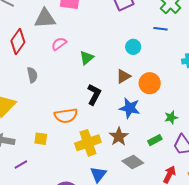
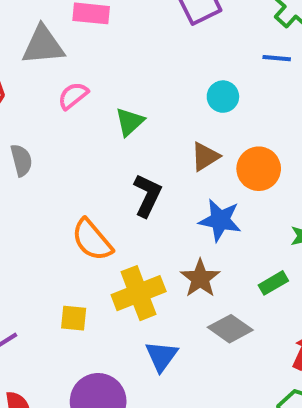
orange semicircle: (66, 116) -> (92, 240), turned 60
yellow square: (41, 139) -> (74, 318), moved

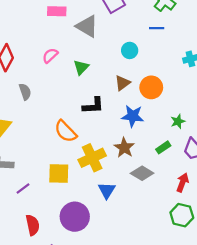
gray triangle: (43, 45) -> (87, 26), moved, turned 40
black L-shape: (147, 195) -> (93, 106), turned 65
yellow square: (74, 318) -> (59, 173), size x1.5

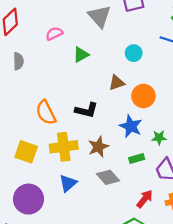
black L-shape: (93, 106) -> (86, 110), moved
blue star: (133, 116) -> (131, 126), moved

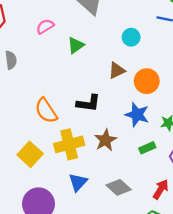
yellow square: (26, 152) -> (30, 154), turned 30
gray diamond: (108, 177) -> (119, 187), moved

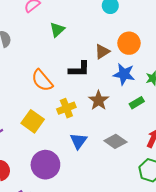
green triangle: (76, 45) -> (57, 30), moved
brown triangle: (117, 70) -> (102, 52), moved
yellow cross: (69, 144) -> (66, 108), size x0.7

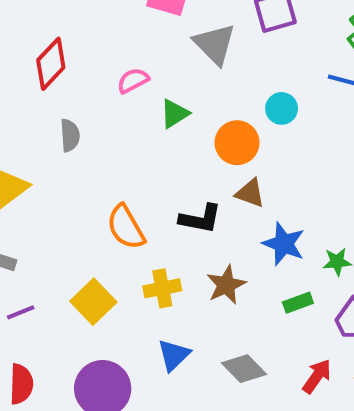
green triangle: (57, 30) -> (175, 114), moved
orange circle: (129, 43) -> (237, 143), moved
brown triangle: (102, 52) -> (250, 193), turned 42

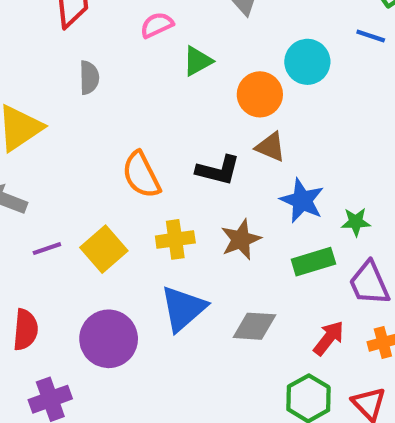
cyan circle: (282, 108) -> (307, 62), size x1.4
green rectangle: (298, 303) -> (313, 262), size x1.4
purple line: (21, 312) -> (47, 249), moved
blue triangle: (174, 355) -> (183, 308), size x1.4
gray diamond: (244, 369) -> (254, 326), turned -45

